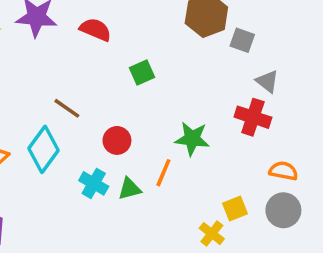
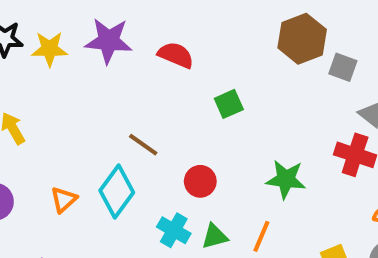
orange line: (163, 173) -> (261, 236), moved

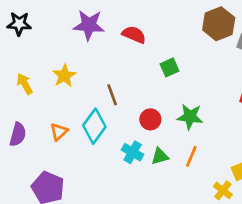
yellow star: (50, 49) -> (64, 76), moved, turned -30
brown line: (143, 145) -> (112, 95), turned 35
green star: (286, 179) -> (190, 117), moved

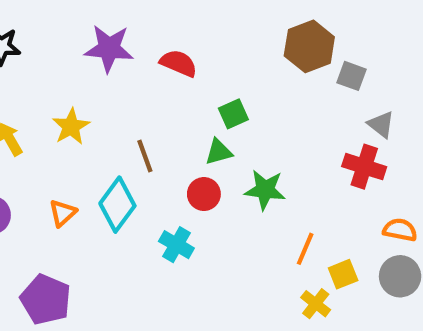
green triangle: (160, 156) -> (219, 152), moved
orange line: (191, 156) -> (305, 249), moved

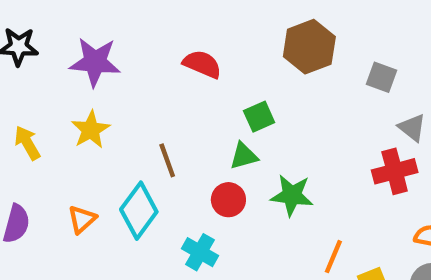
brown hexagon: (309, 46) -> (309, 47), moved
purple star: (109, 48) -> (95, 62), moved
red cross: (364, 167) -> (395, 171), turned -33

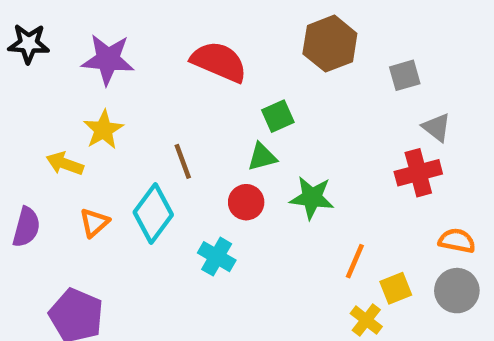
red semicircle: (202, 64) -> (219, 62), size x1.4
gray square: (381, 77) -> (405, 75), turned -36
yellow arrow: (27, 143) -> (65, 164), moved, turned -40

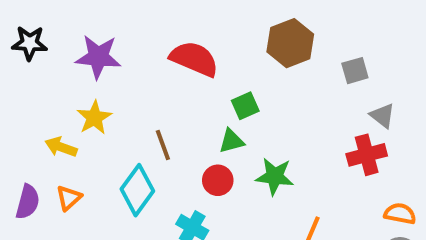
orange triangle: (94, 223) -> (69, 198), moved

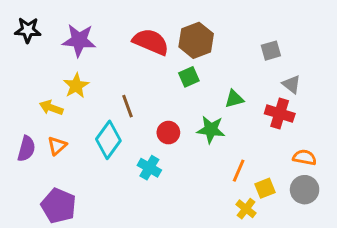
brown hexagon: (290, 43) -> (196, 40), moved
green triangle: (231, 141) -> (234, 99), moved
red cross: (367, 155) -> (280, 114), turned 32

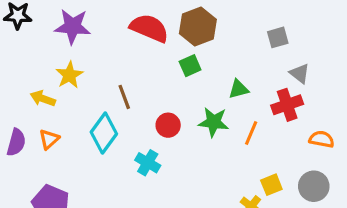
red cross: (280, 114) -> (287, 105), turned -36
orange semicircle: (305, 157) -> (322, 139), moved
orange line: (239, 171) -> (251, 133), moved

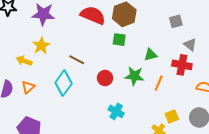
green square: (190, 66) -> (119, 40), turned 32
brown line: (124, 97) -> (77, 60), turned -42
red cross: (287, 105) -> (182, 65), turned 30
cyan cross: (148, 163) -> (116, 111), moved

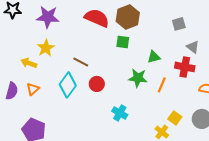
red circle: (105, 78) -> (97, 84), moved
yellow square: (172, 116) -> (175, 118), turned -32

